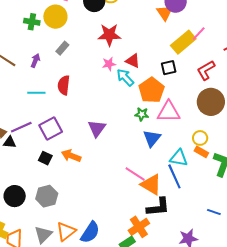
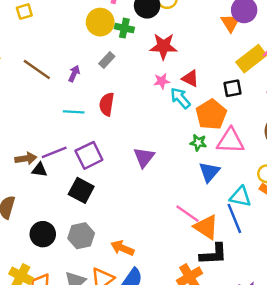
green cross: (32, 22) -> (124, 28), moved
orange arrow: (71, 156) -> (122, 248), moved
black square: (45, 158) -> (81, 190), size x1.5

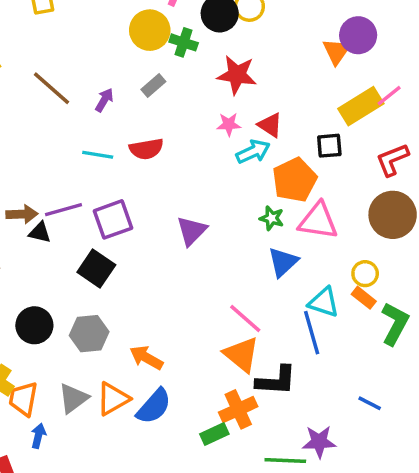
cyan arrow: (180, 98) -> (253, 152), turned 100
red semicircle: (107, 104) -> (146, 149), turned -115
orange triangle: (206, 227) -> (241, 354), moved

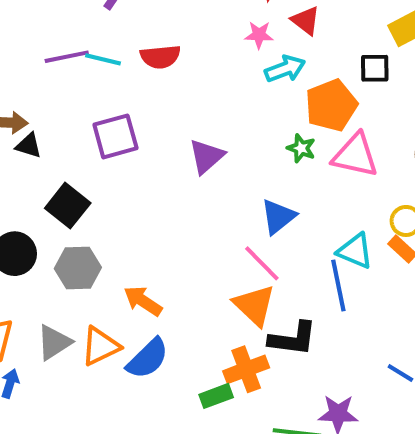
red triangle: (270, 125) -> (306, 21), moved
purple line: (63, 210) -> (67, 57), moved
blue triangle: (283, 262) -> (278, 217), moved
black square: (96, 268) -> (68, 206), moved

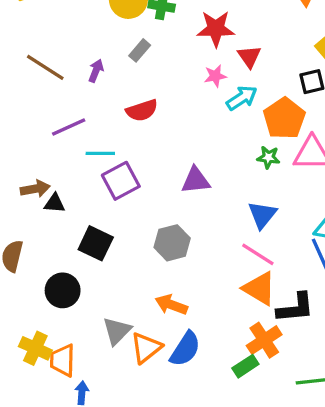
red triangle: (306, 21) -> (249, 57), turned 30
cyan line: (103, 59) -> (100, 153), moved
purple triangle: (206, 156) -> (196, 180), turned 48
gray hexagon: (78, 268) -> (172, 243), moved
gray triangle: (54, 342) -> (117, 331), moved

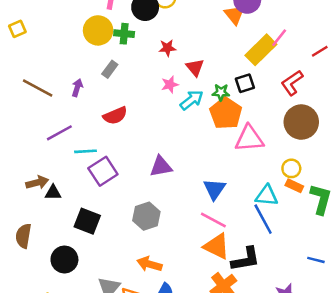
red star: (216, 29) -> (167, 48), size x0.6
green star: (268, 157) -> (221, 92), moved

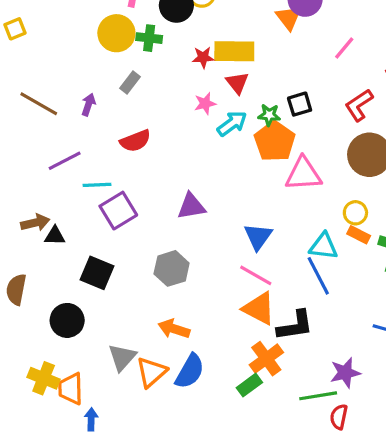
yellow rectangle: (261, 50) -> (234, 51), moved, turned 44

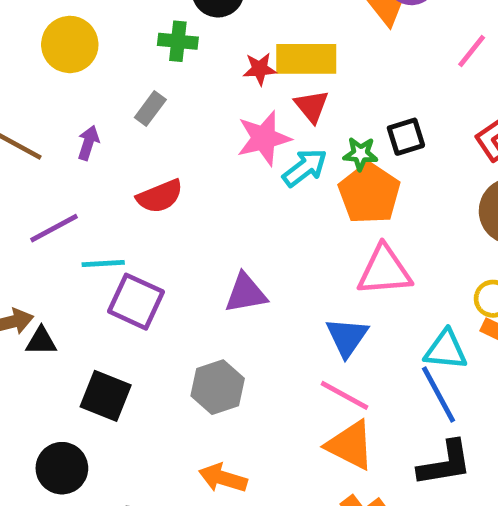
yellow circle: (116, 33) -> (70, 44), moved
pink star: (205, 103) -> (264, 138), size x1.6
pink triangle: (303, 174) -> (384, 271), moved
purple square: (118, 211) -> (136, 302), turned -33
black L-shape: (295, 326) -> (445, 463), moved

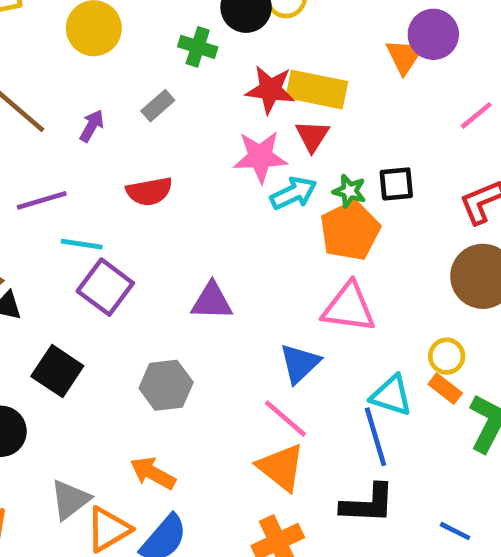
red star: (260, 69) -> (270, 90), size x1.5

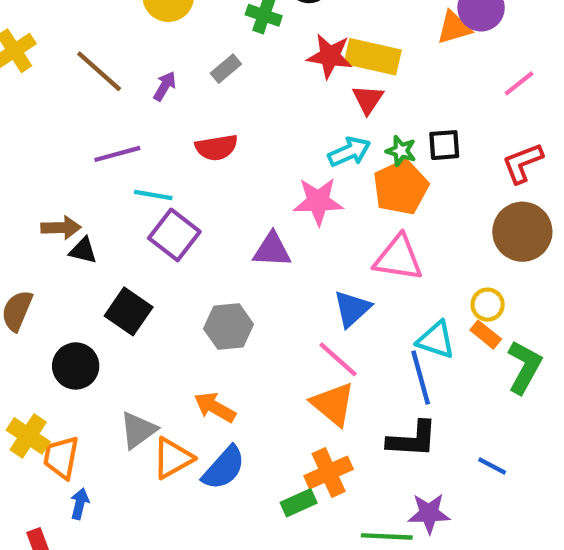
orange triangle: (404, 56) -> (454, 28), turned 39
pink star: (260, 157) -> (318, 201), moved

